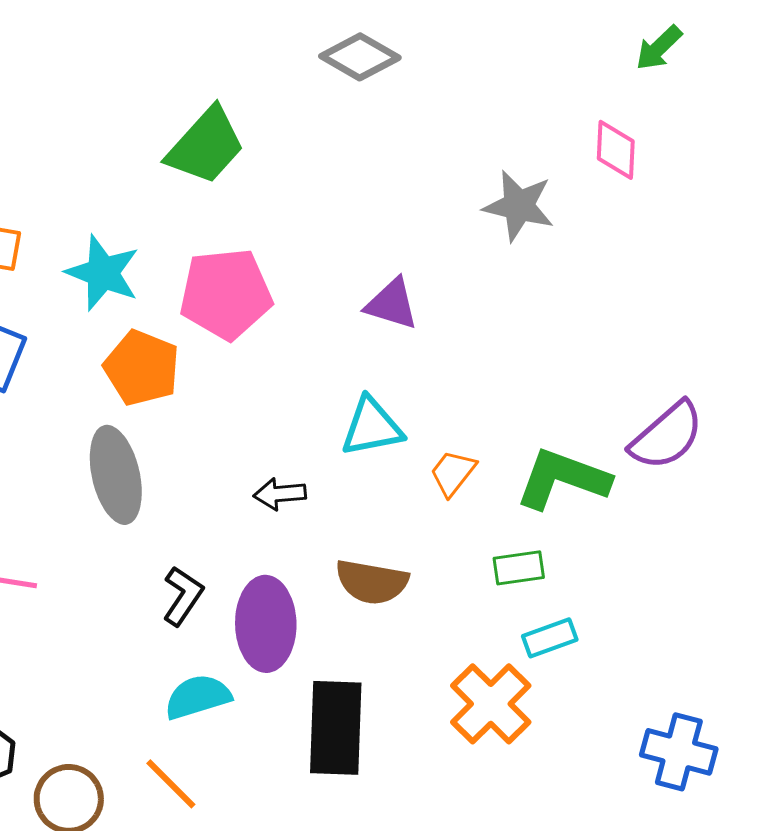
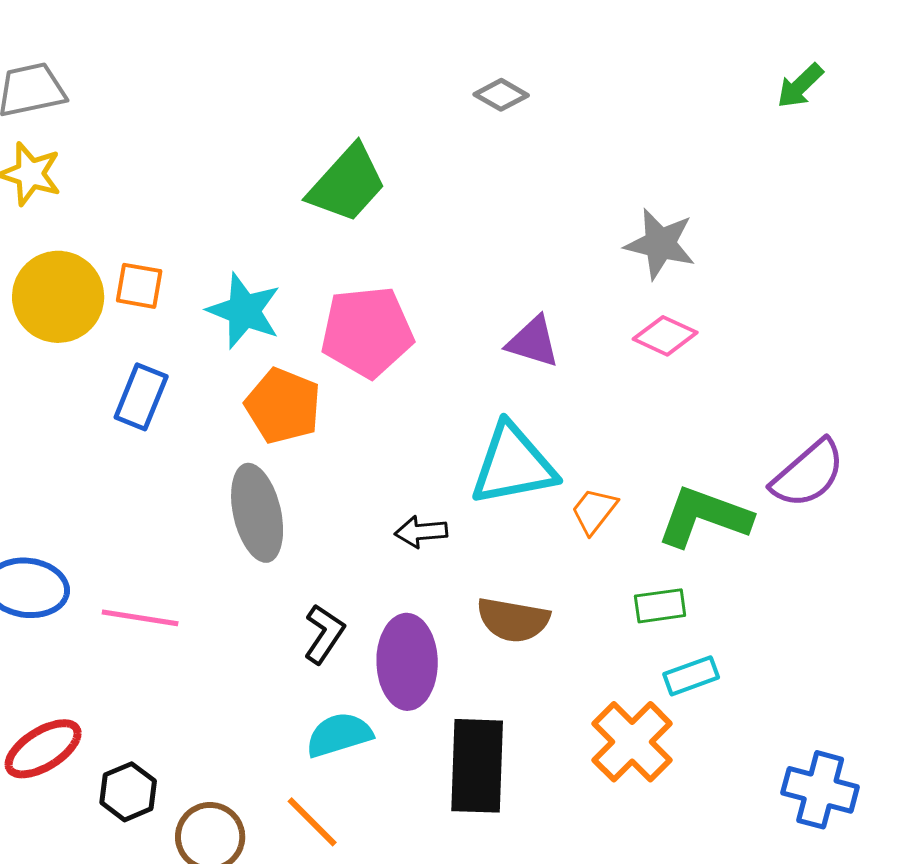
gray diamond: (360, 57) -> (501, 95), size x0.7
pink diamond: (616, 150) -> (665, 336), moved, turned -68
cyan triangle: (372, 427) -> (513, 465), size x1.4

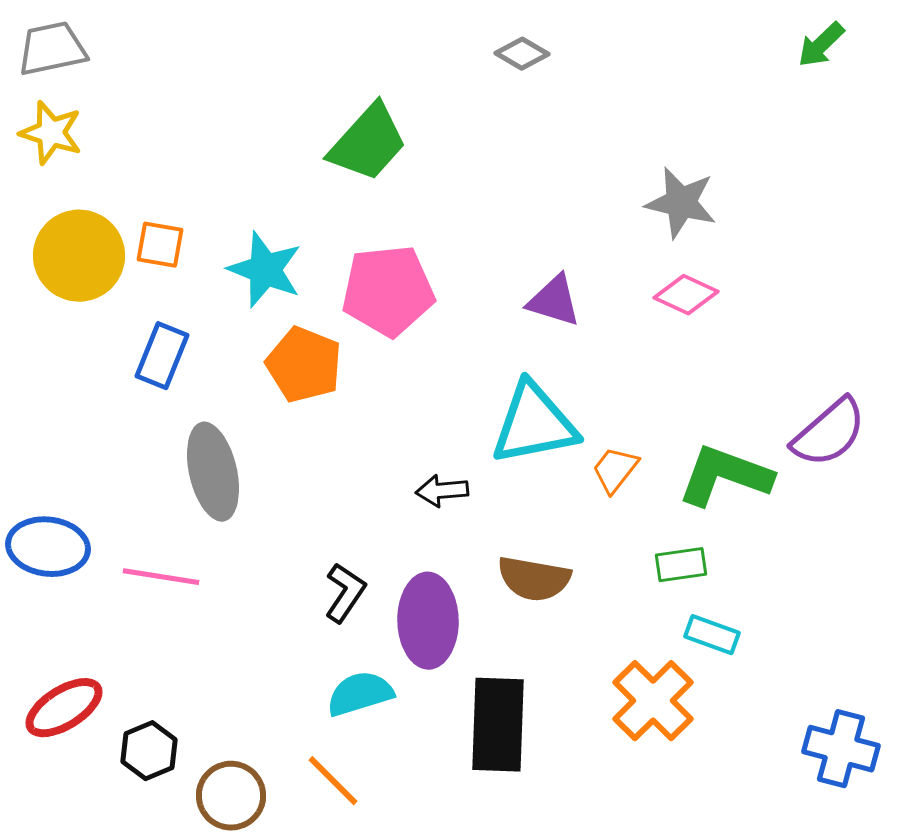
gray ellipse: (257, 513) -> (213, 472), moved
cyan rectangle: (691, 676) -> (712, 635), turned 40

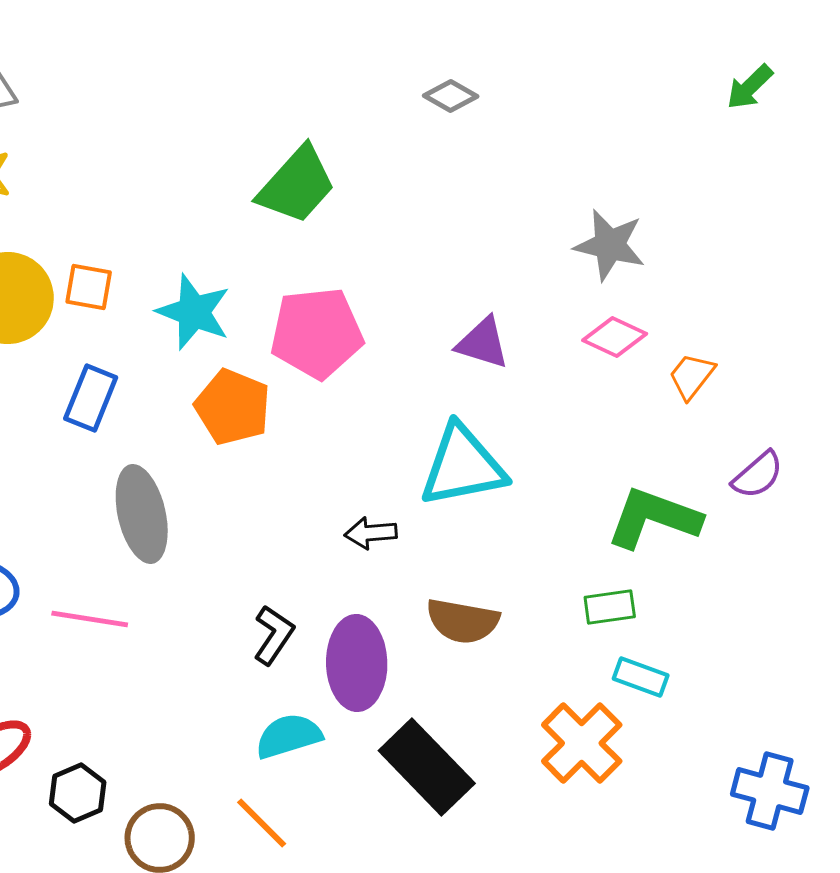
purple semicircle: (829, 433) -> (758, 475), size x0.7
orange trapezoid: (615, 470) -> (692, 376), moved
black rectangle: (498, 725) -> (427, 767), turned -46

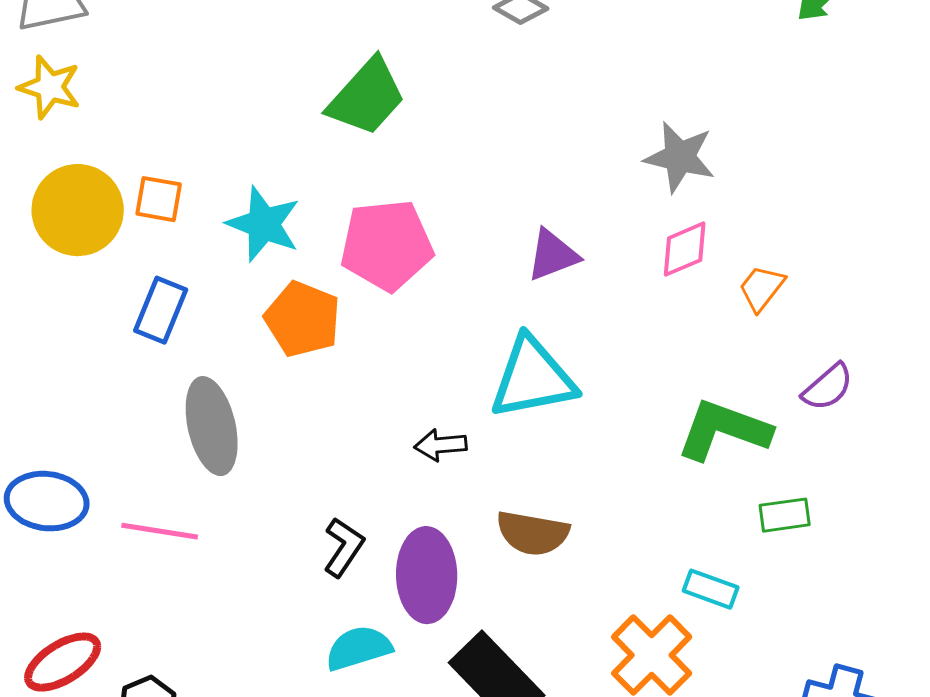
pink diamond: (615, 337) -> (685, 249), turned -48
purple triangle: (483, 343) -> (553, 255), turned -38
green rectangle: (610, 607) -> (785, 515), moved

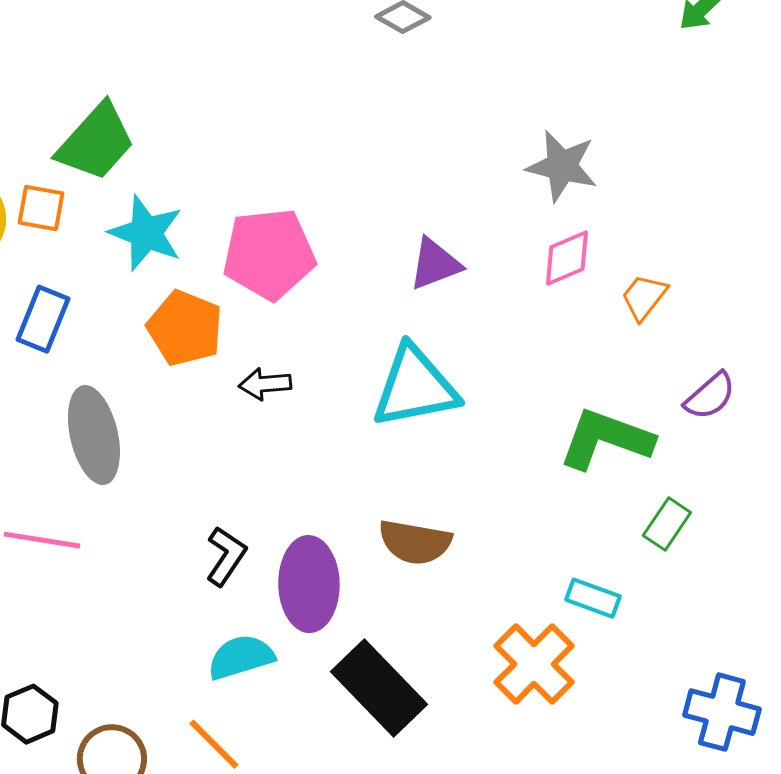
green trapezoid: (367, 97) -> (96, 142), moved
black arrow: (441, 445) -> (265, 384), moved
green rectangle: (785, 515) -> (667, 524), turned -48

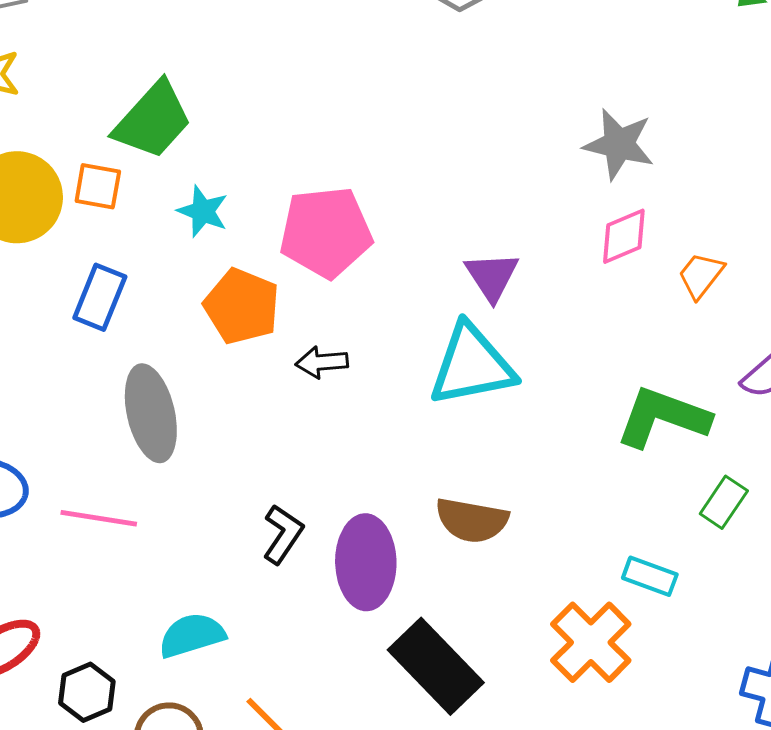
cyan star: (146, 233) -> (203, 211), size x0.7
purple triangle: (435, 264) -> (492, 276), moved, turned -42
cyan semicircle: (241, 657) -> (192, 635), moved

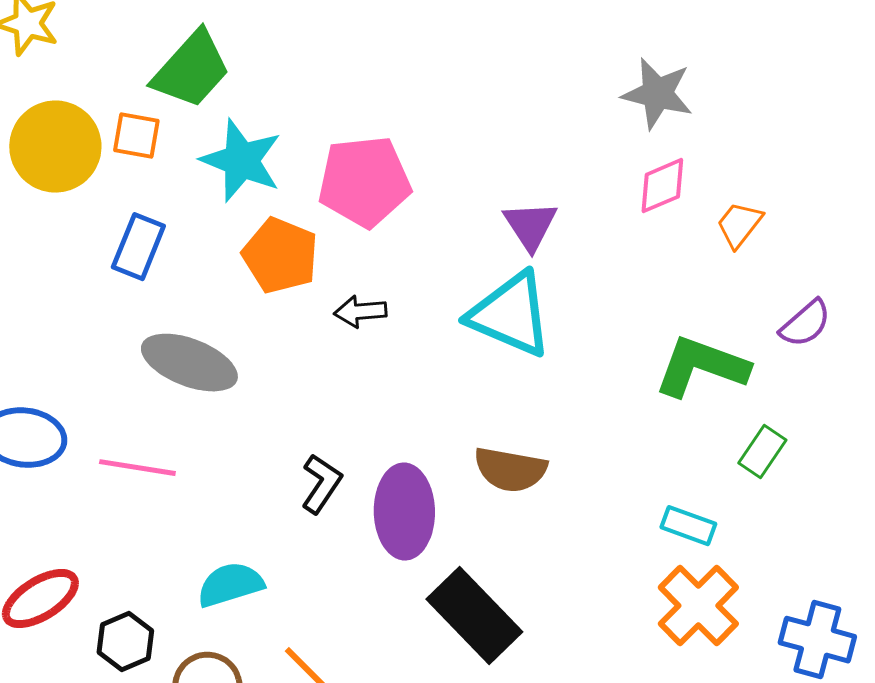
cyan star: (203, 211) -> (241, 161), size x1.6
cyan triangle: (472, 365) -> (510, 315), turned 34
gray ellipse: (151, 413) -> (189, 363), turned -56
orange cross: (591, 642) -> (698, 606), moved

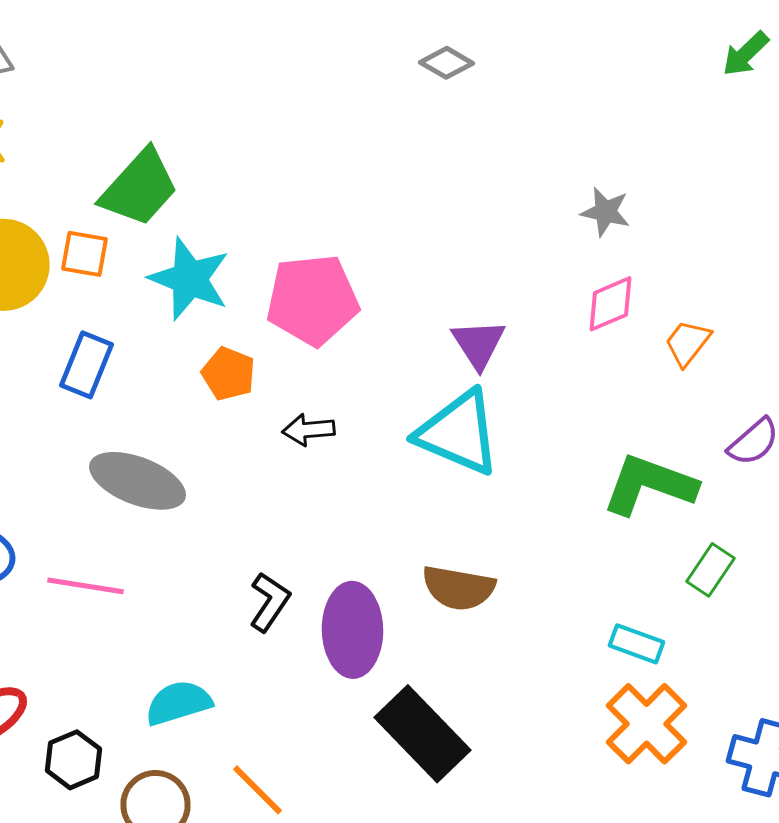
gray star: (657, 94) -> (606, 212), size x0.7
orange pentagon: (280, 256) -> (228, 374), size x0.7

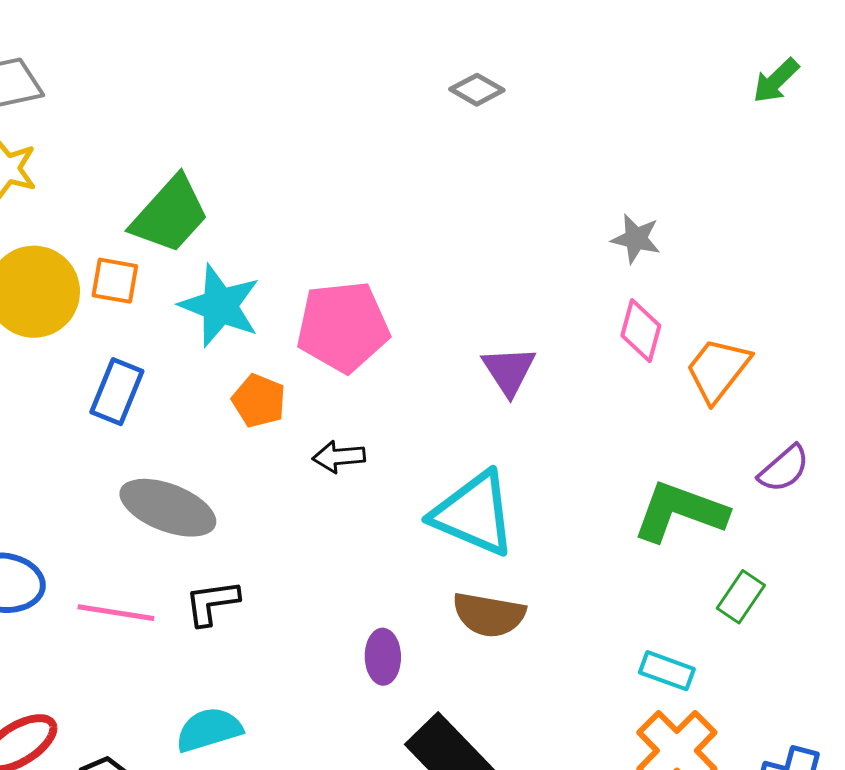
pink diamond: (610, 304) -> (641, 331), turned -52
orange trapezoid: (688, 343) -> (718, 370), size x1.4
cyan triangle: (458, 433) -> (474, 514), moved
black L-shape: (270, 602) -> (212, 603), moved, turned -132
purple ellipse: (352, 630) -> (383, 657), size x0.6

